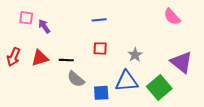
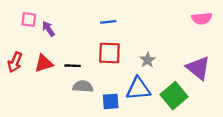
pink semicircle: (172, 17) -> (202, 18), moved, turned -54
red square: (100, 48) -> (109, 53), size x1.5
gray semicircle: (76, 79) -> (83, 86), turned 144

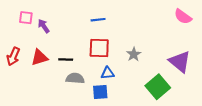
pink semicircle: (202, 18) -> (183, 17), turned 42
blue triangle: (138, 89) -> (108, 73), moved, size x0.6

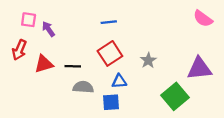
red square: (99, 48) -> (110, 53), turned -35
red arrow: (13, 56) -> (19, 50), moved
purple triangle: (180, 62) -> (199, 69), turned -45

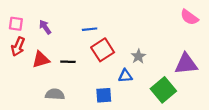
pink square: (29, 20) -> (16, 24), moved
blue line: (109, 22) -> (90, 29), moved
blue triangle: (119, 81) -> (125, 76), moved
gray semicircle: (83, 87) -> (55, 94), moved

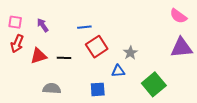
purple triangle: (186, 64) -> (181, 48), moved

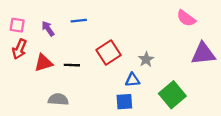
pink semicircle: (178, 16) -> (186, 18), moved
blue line: (84, 27) -> (79, 21), moved
blue square: (98, 89) -> (124, 102), moved

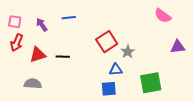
red square: (108, 53) -> (107, 42), moved
purple triangle: (203, 54) -> (178, 47), size x0.7
green square: (172, 95) -> (151, 83), turned 30
gray semicircle: (58, 99) -> (33, 84), moved

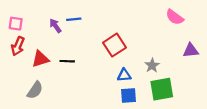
purple arrow: (42, 25) -> (55, 26), moved
gray star: (128, 52) -> (152, 65), moved
gray semicircle: (33, 84) -> (35, 90), turned 120
blue square: (109, 89) -> (128, 96), moved

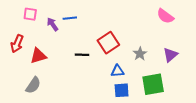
pink square: (16, 24) -> (30, 14), moved
purple triangle: (191, 50) -> (170, 55), moved, turned -35
black line: (67, 61) -> (82, 55), moved
gray star: (152, 65) -> (140, 54), moved

